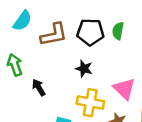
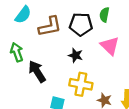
green semicircle: (118, 31) -> (104, 15), moved
black arrow: (39, 87) -> (37, 71), size x1.5
pink triangle: (124, 89) -> (110, 46), moved

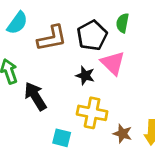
black pentagon: (81, 24) -> (92, 35), turned -30
pink triangle: (110, 46) -> (113, 63), moved

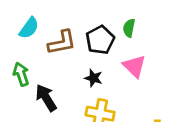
pink triangle: (113, 63) -> (134, 66), moved

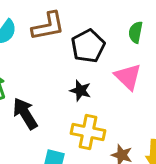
green semicircle: (129, 28) -> (136, 32), moved
brown L-shape: (62, 43) -> (48, 26), moved

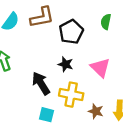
pink triangle: (128, 77) -> (100, 68), moved
black arrow: (25, 114) -> (41, 83), moved

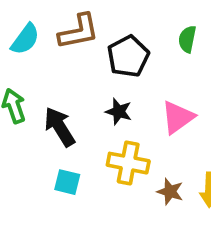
pink triangle: (100, 68) -> (178, 117), turned 40
black arrow: (41, 83) -> (60, 127), moved
cyan square: (47, 115) -> (67, 182), moved

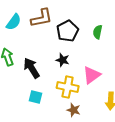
green semicircle: (187, 39) -> (98, 32), moved
pink triangle: (178, 117) -> (92, 75), moved
brown star: (170, 192) -> (74, 110), moved

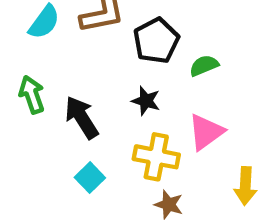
green semicircle: (98, 32) -> (204, 66), moved, turned 56
cyan square: (36, 97) -> (90, 178), turned 32

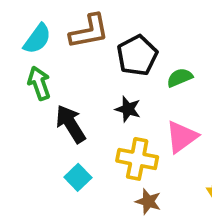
green arrow: (32, 95) -> (39, 83), moved

